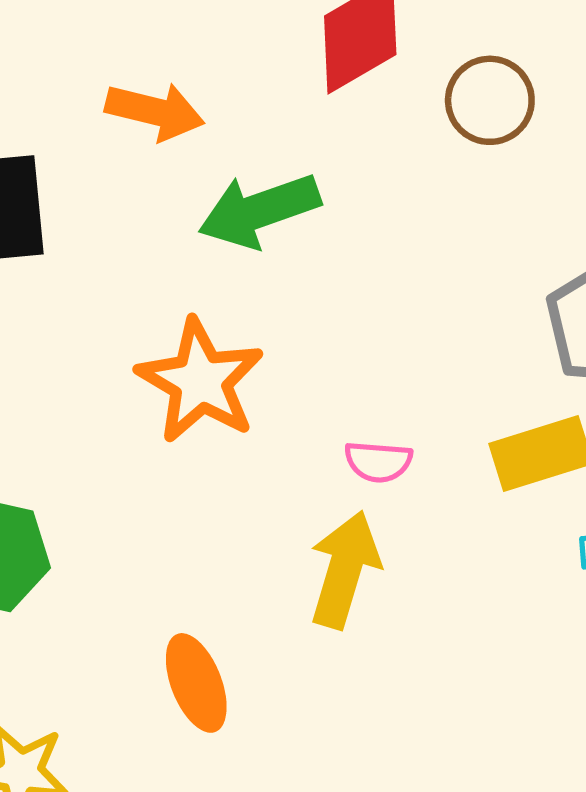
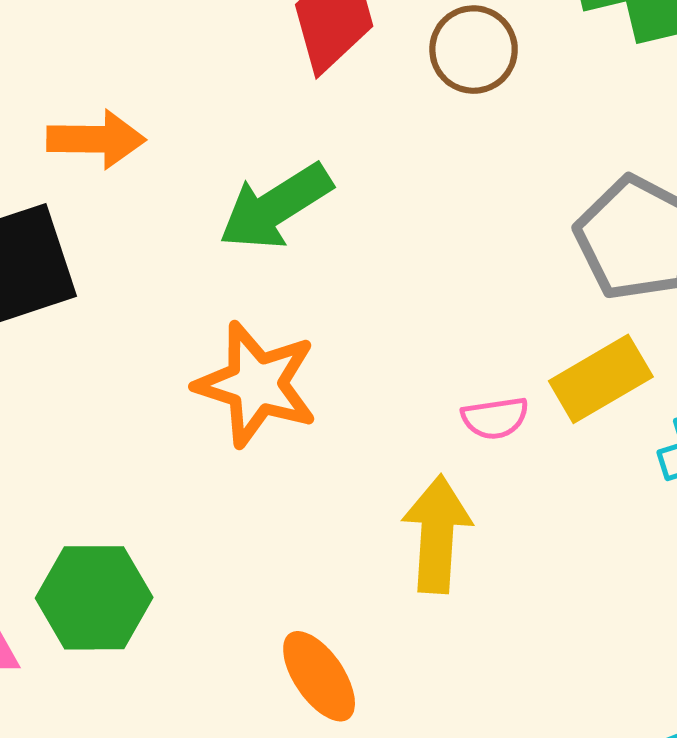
orange arrow: (155, 111) -> (96, 139), moved
pink semicircle: (378, 462) -> (495, 418), moved

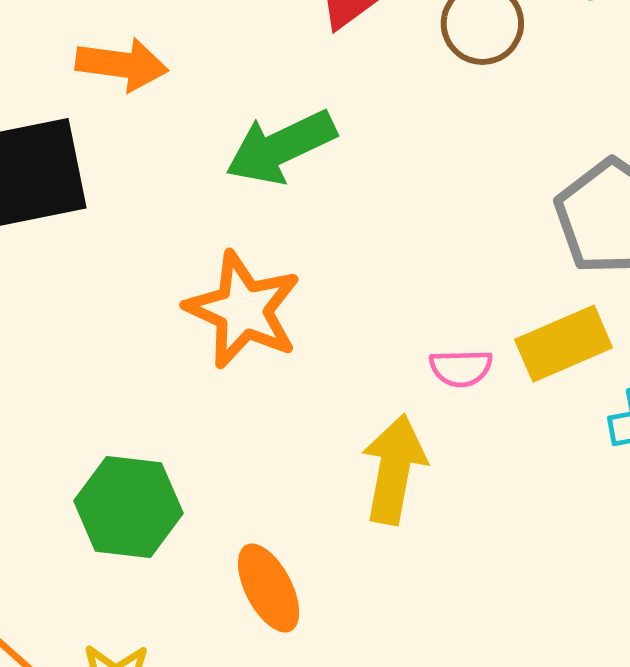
green hexagon: (94, 598) -> (128, 507), moved

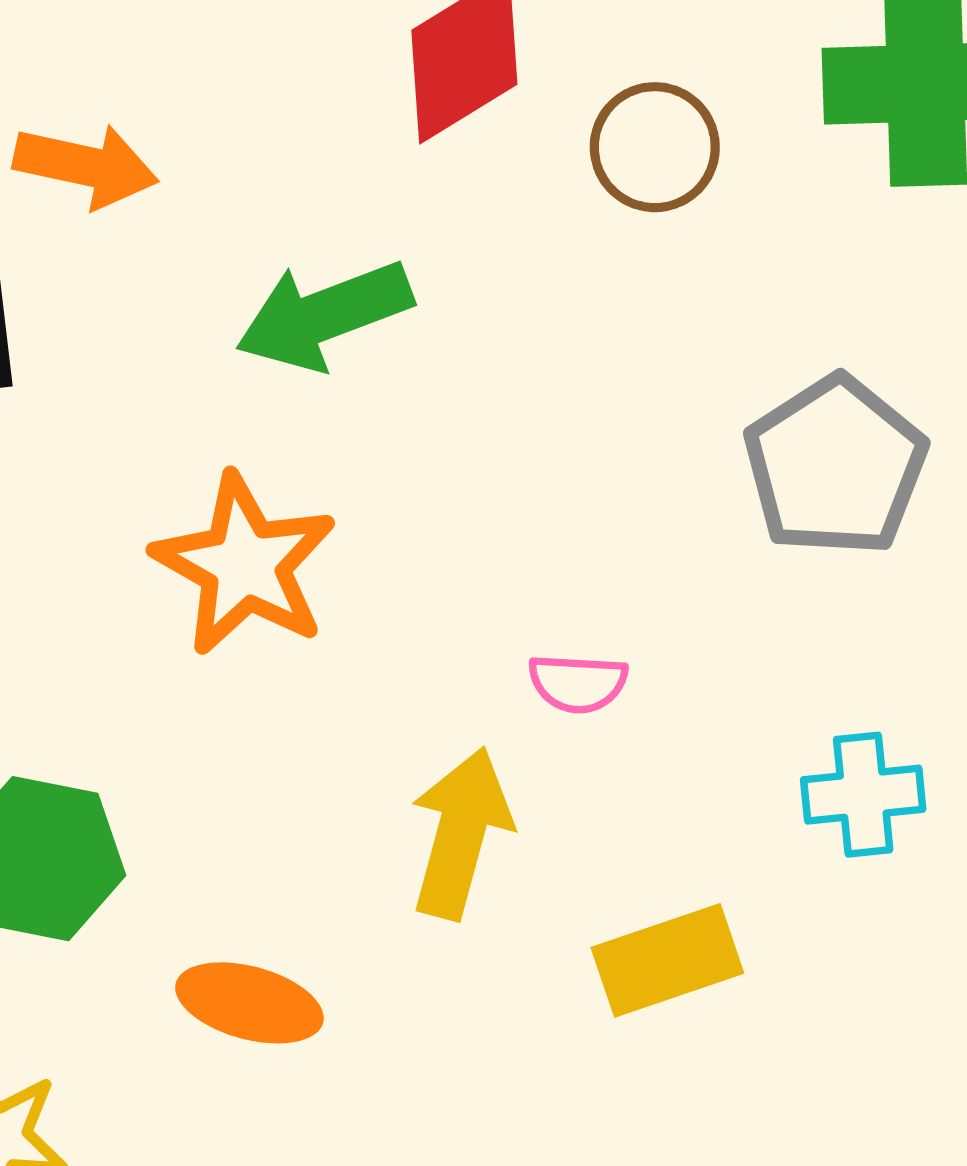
yellow rectangle: (564, 344) -> (667, 960), moved
orange ellipse: (269, 588) -> (249, 1003), turned -52

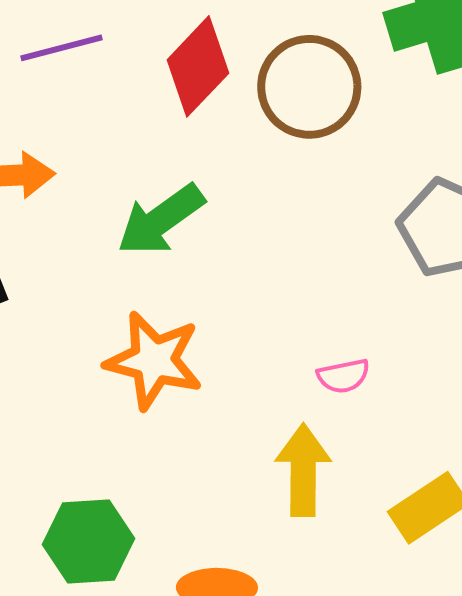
brown circle: (655, 147) -> (309, 87), size x1.5

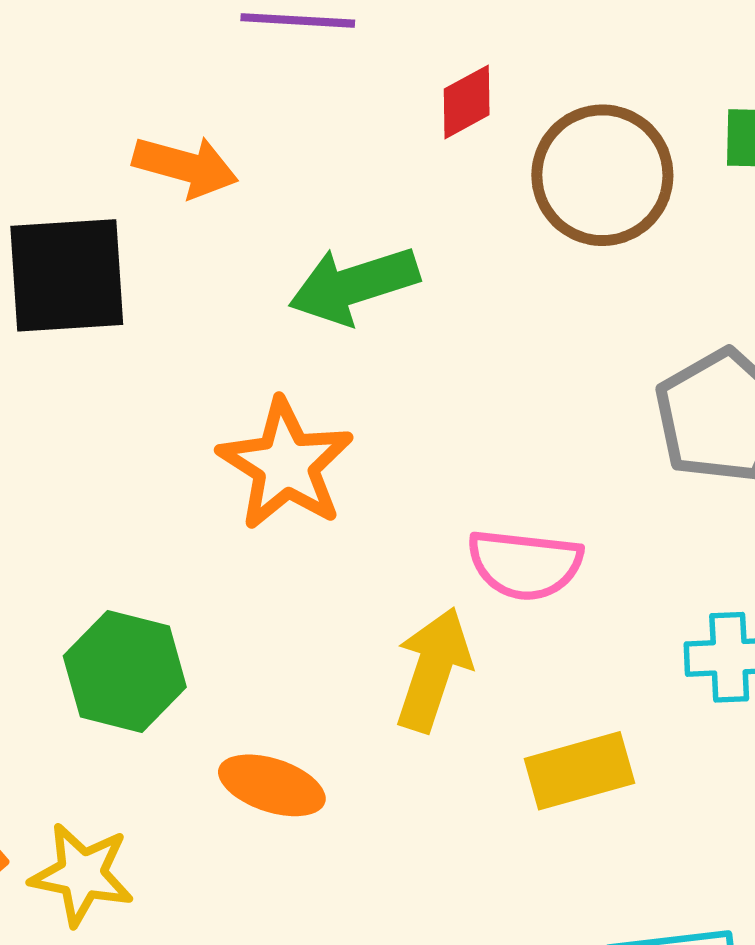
red diamond: (198, 66) -> (467, 102), size x0.6
pink semicircle: (343, 376) -> (525, 564), size x1.6

